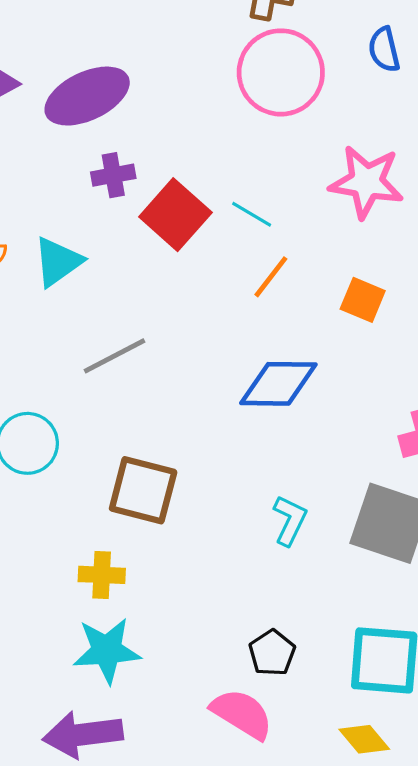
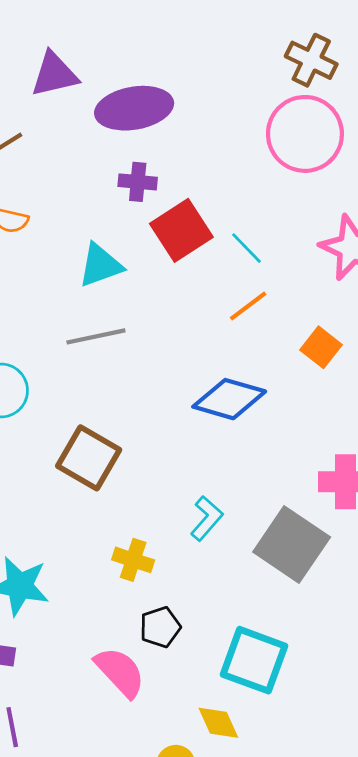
cyan triangle: (58, 262) -> (100, 265), moved
yellow cross: (102, 575) -> (133, 560), moved

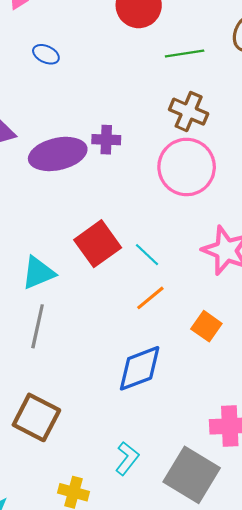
purple cross: (138, 182) -> (106, 140), moved
gray line: (96, 336) -> (38, 326), turned -63
blue diamond: (229, 399) -> (140, 368), turned -34

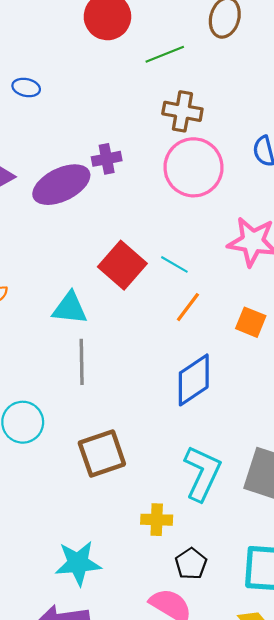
cyan triangle: (38, 273) -> (70, 308), turned 42
brown square: (36, 417) -> (102, 453), turned -33
cyan L-shape: (127, 458) -> (202, 473), size x1.6

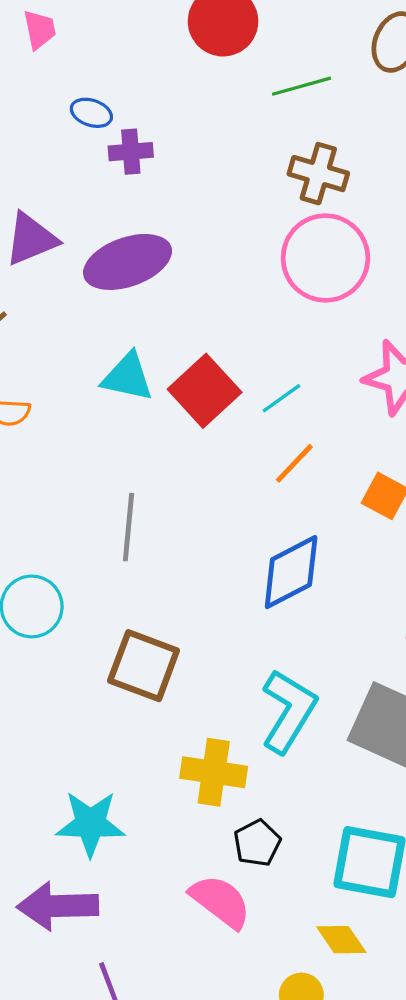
purple cross: (107, 159) -> (131, 152), moved
cyan line: (174, 264) -> (281, 398), turned -72
cyan triangle: (70, 308) -> (128, 377), moved
brown square: (102, 453) -> (144, 666), turned 33
yellow cross: (157, 520) -> (214, 772), size x1.4

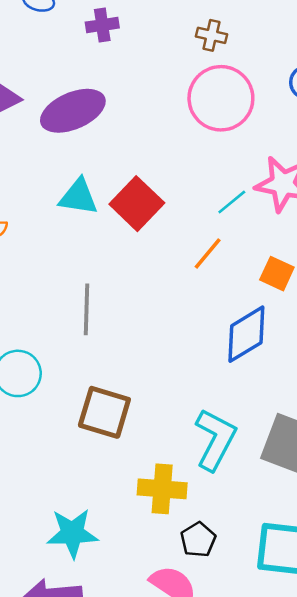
purple cross: (131, 152) -> (102, 25), moved
brown cross: (318, 174) -> (212, 35), size x0.7
cyan line: (281, 398) -> (232, 202), moved
blue diamond: (291, 572) -> (246, 334), moved

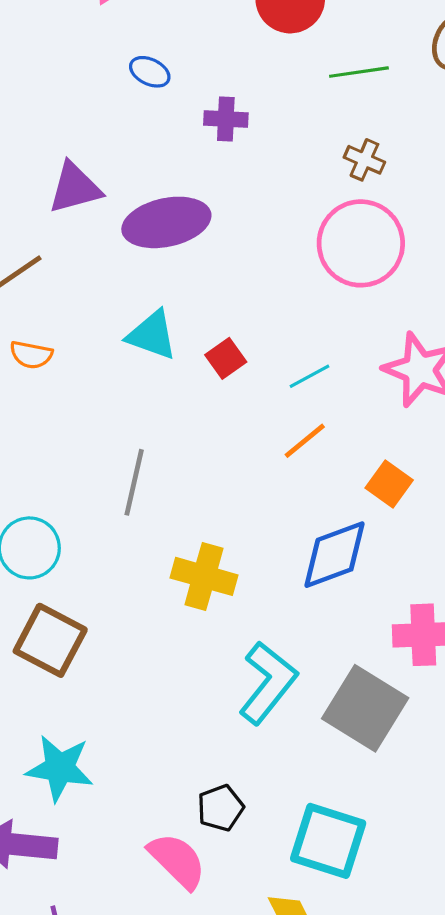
cyan line: (232, 202) -> (310, 376), moved
red square: (137, 204) -> (226, 358), size x0.6
brown square: (104, 412) -> (50, 640), moved
yellow cross: (162, 489) -> (204, 576), moved

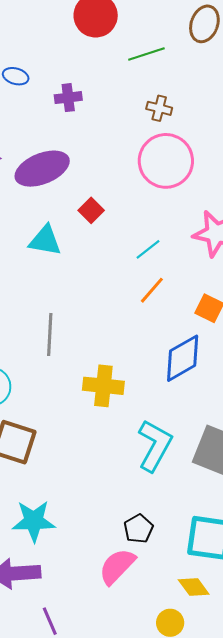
red square: (226, 358) -> (91, 210), moved
pink semicircle: (177, 861) -> (117, 566), turned -81

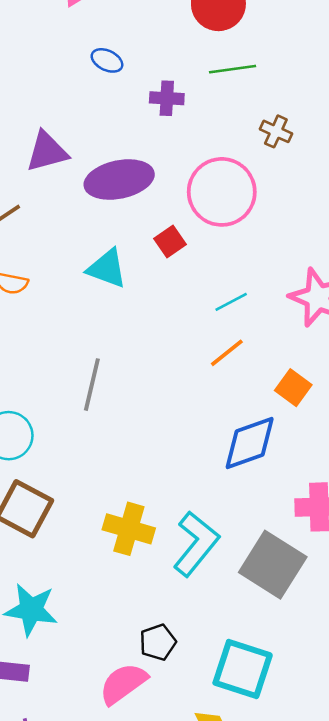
green line: (146, 54) -> (233, 69), moved
pink circle: (166, 161) -> (222, 192), moved
yellow cross: (103, 386) -> (129, 529), moved

